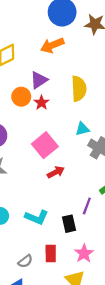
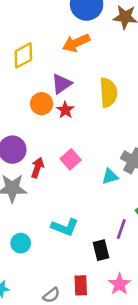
cyan triangle: (82, 129) -> (110, 176), moved
pink square: (45, 145) -> (71, 159), size x0.7
red arrow: (56, 172) -> (38, 168), moved, turned -42
cyan L-shape: (37, 217) -> (65, 227), moved

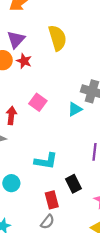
black rectangle: (101, 250) -> (73, 184), moved
red rectangle: (81, 285) -> (52, 200), moved

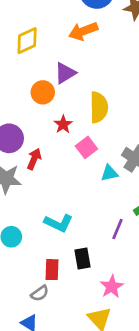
yellow semicircle: (57, 38) -> (99, 107), moved
red star: (24, 61) -> (63, 124), moved
pink square: (38, 102) -> (86, 147), moved

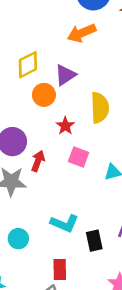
yellow diamond: (27, 41) -> (28, 65), moved
pink square: (86, 147) -> (79, 157), moved, turned -30
black rectangle: (82, 258) -> (94, 241), moved

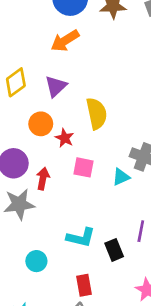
orange circle: (44, 95) -> (41, 124), moved

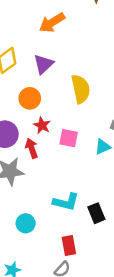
red star: (65, 138) -> (42, 125), moved
red arrow: (43, 179) -> (32, 148), turned -30

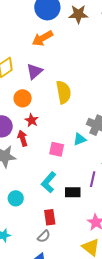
pink square: (69, 138) -> (57, 149), moved
cyan L-shape: (66, 202) -> (49, 182), turned 115
black rectangle: (96, 213) -> (73, 192), turned -70

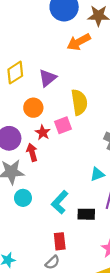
orange arrow: (42, 38) -> (79, 42), moved
cyan triangle: (80, 139) -> (97, 174), moved
pink square: (57, 149) -> (63, 125), moved, turned -35
cyan circle: (16, 198) -> (23, 198), moved

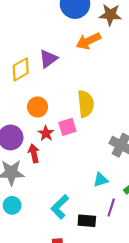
purple triangle: (48, 78) -> (48, 59), moved
cyan circle: (23, 198) -> (12, 205), moved

